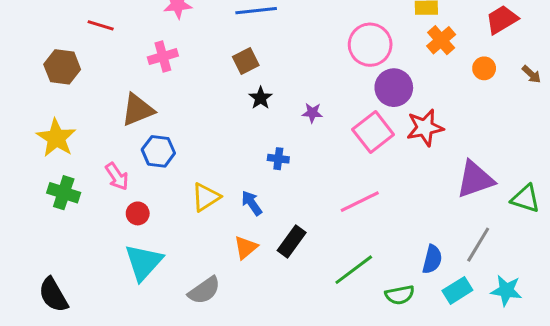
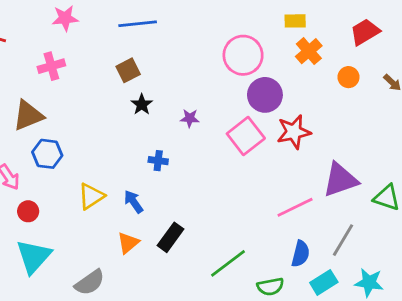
pink line: (360, 202) -> (295, 207), moved

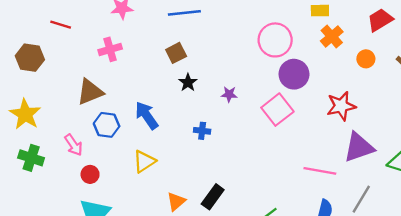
red star: (294, 132) -> (341, 106), moved
blue arrow: (134, 202) -> (147, 115), moved, size x1.4
pink line: (295, 207) -> (320, 171), turned 36

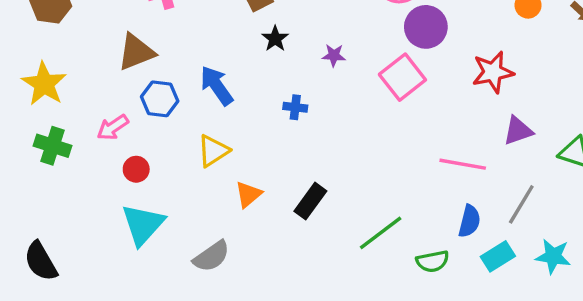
pink arrow: (74, 145) -> (113, 127), turned 90
purple triangle: (359, 147) -> (518, 131), size x0.7
orange triangle: (176, 201) -> (248, 194), moved

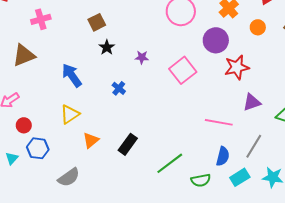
purple circle: (426, 27) -> (216, 40), moved
blue hexagon: (160, 99) -> (38, 148), moved
blue cross: (295, 107) -> (119, 88), turned 32
cyan triangle: (143, 224) -> (12, 158), moved, size x0.5

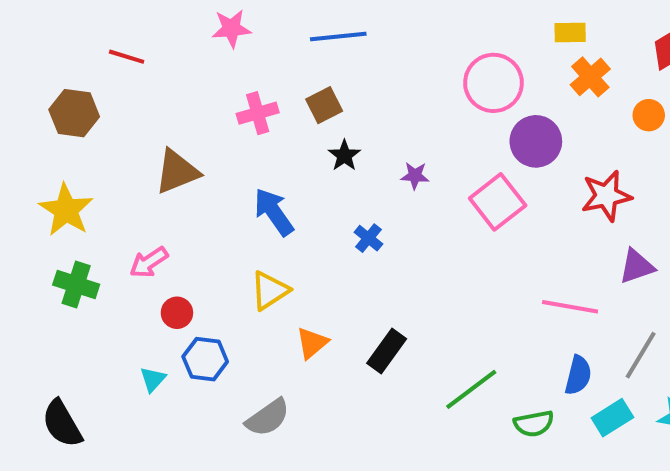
pink cross: (41, 19) -> (258, 113), moved
purple circle: (216, 40) -> (536, 141), moved

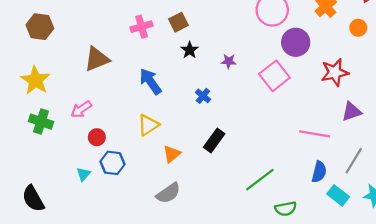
black rectangle: (387, 351) -> (214, 141), moved
gray semicircle: (268, 418) -> (168, 193), moved
cyan rectangle: (612, 418) -> (338, 195), turned 70
green semicircle: (534, 424) -> (286, 209), moved

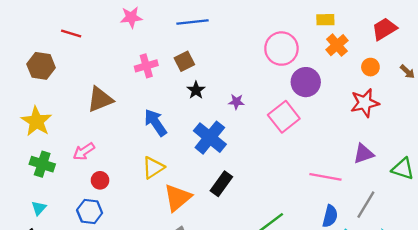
red star: (335, 72) -> (365, 103), moved
blue cross: (203, 96) -> (210, 138), size x2.0
orange triangle: (172, 154) -> (177, 198), size x1.5
blue hexagon: (112, 163) -> (90, 212), moved
cyan triangle: (83, 174) -> (39, 208), moved

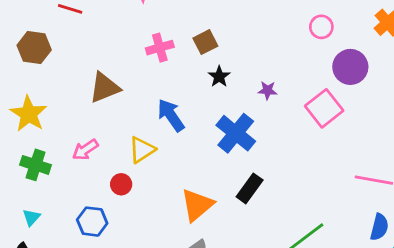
pink circle: (281, 49) -> (321, 27), size x0.6
yellow triangle: (153, 168) -> (142, 150), moved
red circle: (100, 180) -> (121, 184), moved

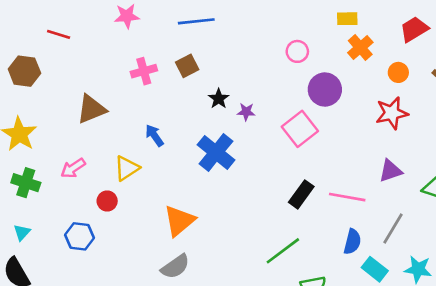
black star: (219, 77) -> (219, 99), moved
blue arrow: (171, 115) -> (154, 135), size x0.7
black rectangle: (250, 188) -> (301, 194), moved

